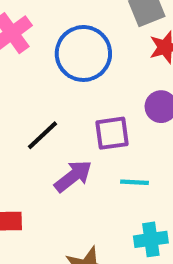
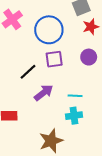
purple square: (112, 133) -> (54, 59), moved
cyan cross: (151, 239) -> (74, 116), moved

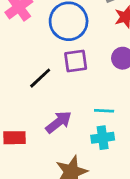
purple arrow: (44, 93) -> (59, 122), moved

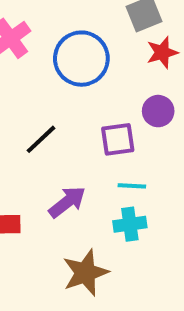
purple square: (76, 61) -> (118, 139), moved

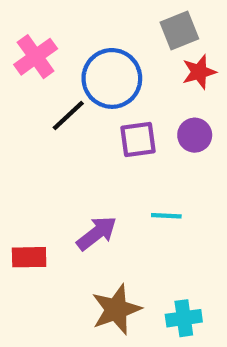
black line: (41, 139) -> (68, 116), moved
purple square: (118, 139) -> (138, 139), moved
cyan cross: (130, 224) -> (184, 318), moved

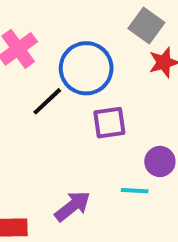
gray square: (179, 31) -> (146, 26), turned -32
purple circle: (195, 135) -> (160, 161), moved

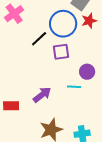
blue circle: (86, 68) -> (63, 24), moved
black line: (47, 101) -> (39, 39), moved

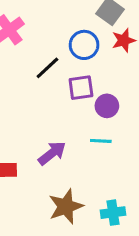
blue circle: (63, 24) -> (84, 45), size x0.7
purple circle: (87, 72) -> (107, 106), moved

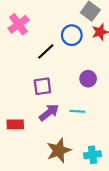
purple square: (81, 88) -> (42, 86), moved
cyan line: (101, 141) -> (77, 111), moved

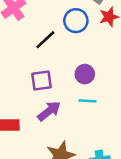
purple circle: (88, 79) -> (85, 74), moved
cyan line: (77, 111) -> (87, 101), moved

